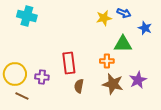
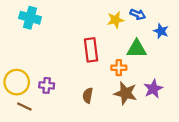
red rectangle: (69, 63) -> (91, 50), moved

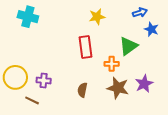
blue arrow: (138, 14) -> (140, 12), moved, turned -40
yellow star: (115, 20) -> (97, 17), moved
green triangle: (137, 49) -> (128, 46), turned -36
brown line: (24, 107) -> (32, 100), moved

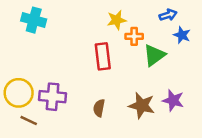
orange cross: (112, 64) -> (134, 36), moved
purple cross: (44, 81) -> (53, 97), size x1.5
purple star: (144, 84) -> (173, 100), turned -30
brown line: (32, 100) -> (29, 121), moved

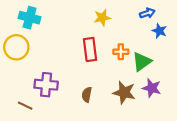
orange cross: (134, 36) -> (121, 52), moved
green triangle: (154, 55) -> (142, 62), moved
yellow circle: (19, 93) -> (16, 47), moved

